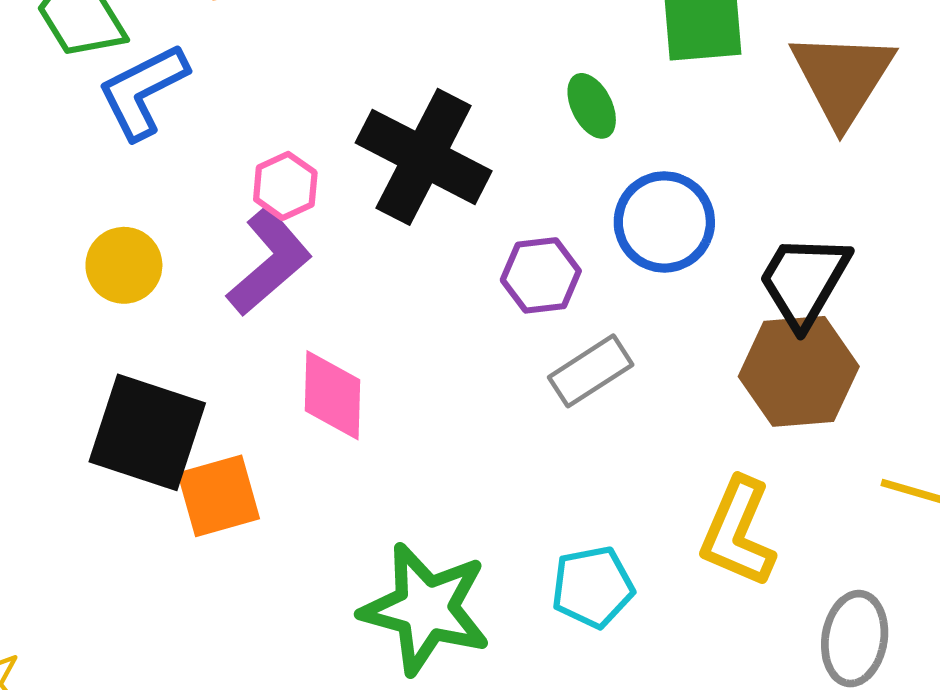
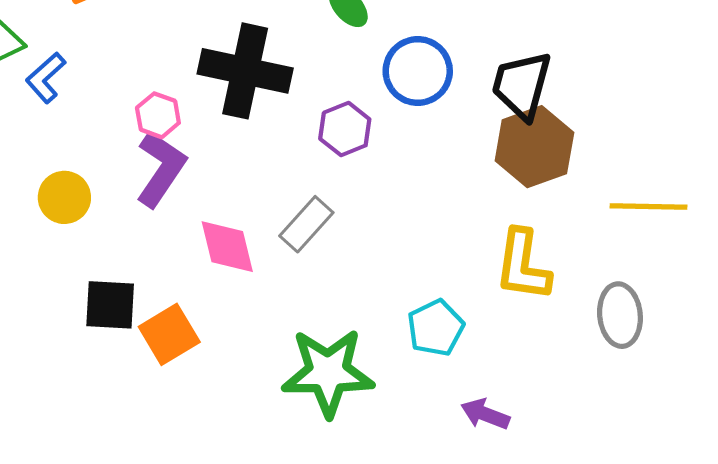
blue L-shape: (143, 91) -> (46, 78), size x0.7
gray rectangle: (591, 371) -> (306, 224), moved
black square: (147, 432) -> (110, 305), size x0.7

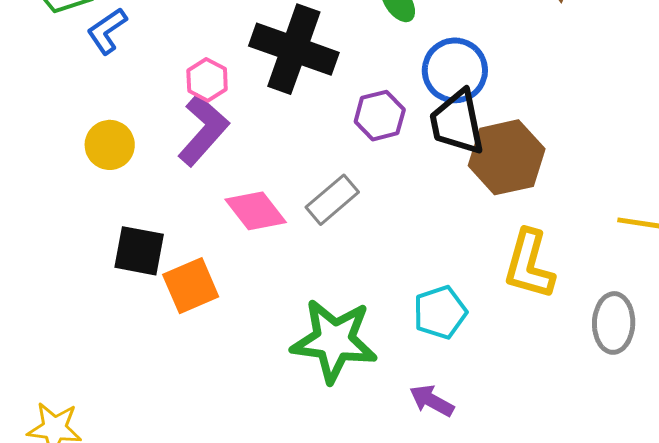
black trapezoid: (522, 85) -> (457, 122), moved, turned -34
brown hexagon: (534, 147) -> (507, 157), moved
pink diamond: (227, 247) -> (256, 211), turned -32
purple arrow: (485, 414) -> (432, 401), moved

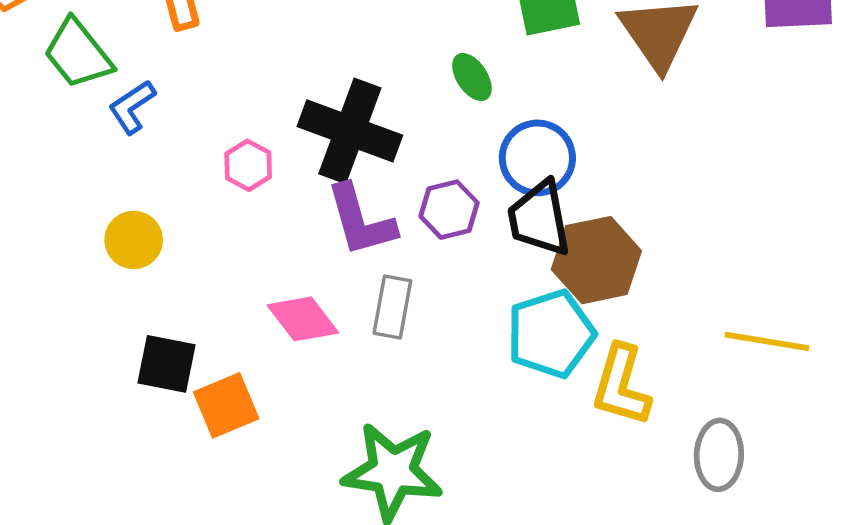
purple L-shape: (203, 130) -> (361, 220), moved, turned 122
gray rectangle: (332, 200) -> (392, 307), turned -40
cyan pentagon: (440, 312) -> (551, 334), moved, size x1.4

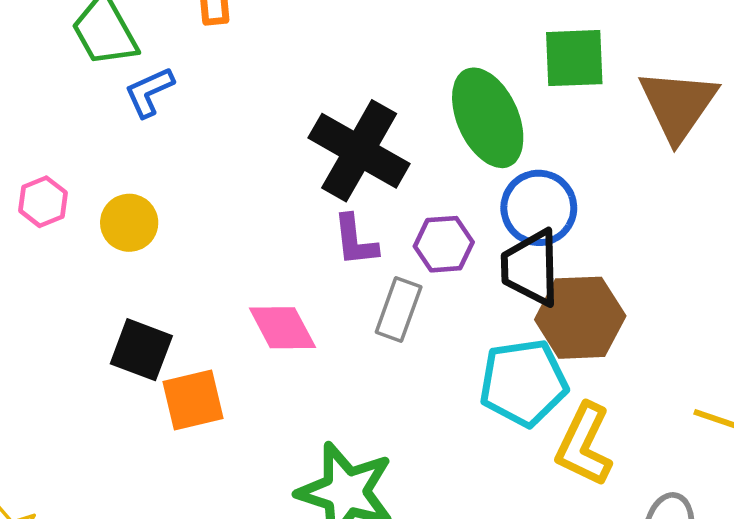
green ellipse: (472, 77) -> (488, 118), size x2.0
pink hexagon: (248, 165) -> (43, 202), moved
purple L-shape: (361, 220) -> (355, 240), size x0.7
gray rectangle: (392, 307) -> (399, 310), moved

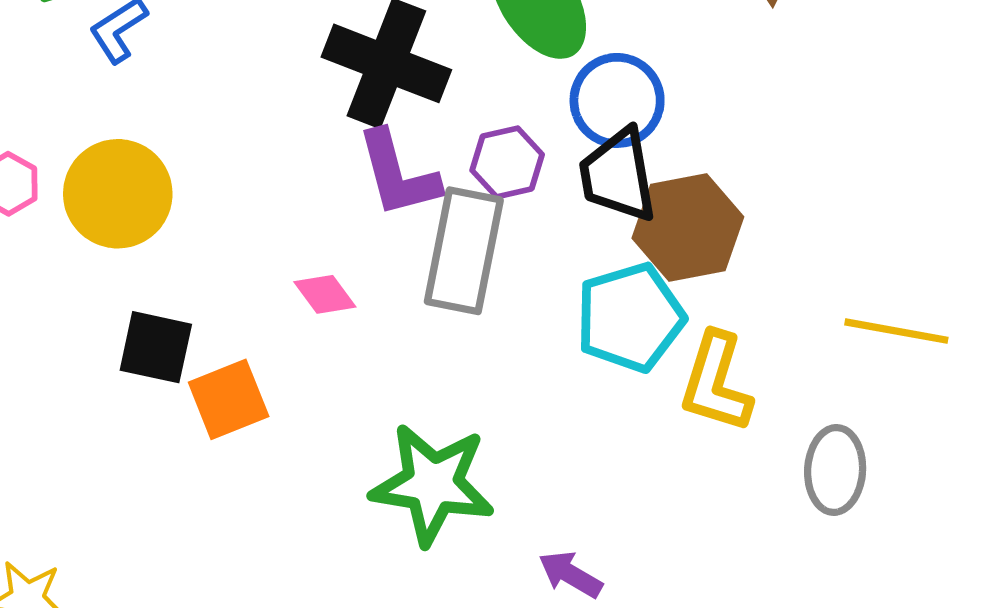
yellow circle: (129, 223) -> (118, 194), size x1.5
purple L-shape: (355, 240) -> (398, 174), size x1.4
gray rectangle: (399, 310) -> (464, 251), size x1.6
pink diamond: (282, 328) -> (325, 294), size x0.7

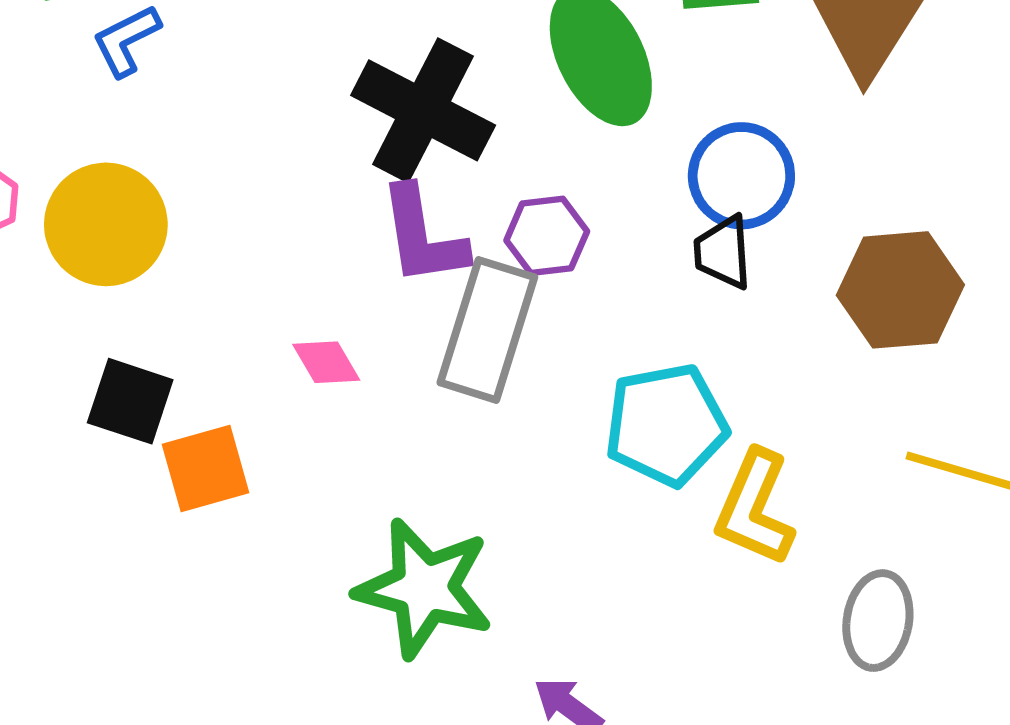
blue circle: (617, 100) -> (741, 176), moved
black trapezoid: (618, 175) -> (723, 252), moved, size x0.7
brown hexagon: (688, 228) -> (900, 290), moved

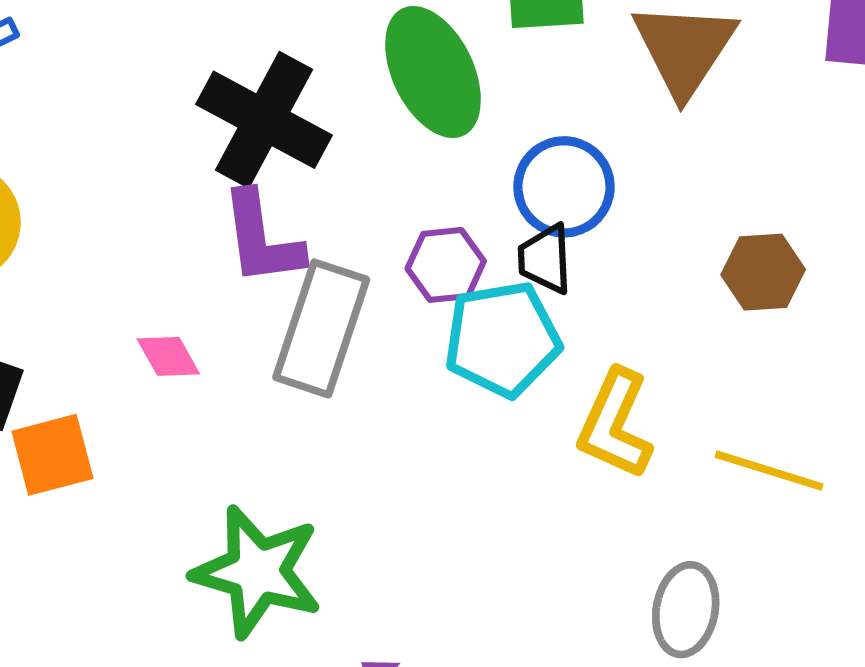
purple hexagon: (547, 236) -> (446, 265), moved
brown hexagon: (900, 290) -> (763, 272), moved, size x0.7
cyan pentagon: (666, 425) -> (502, 339), moved
yellow L-shape: (755, 508) -> (615, 424), moved

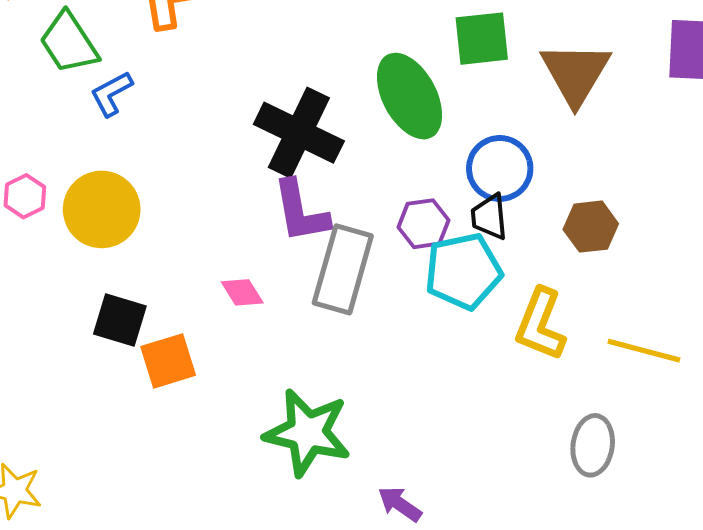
brown hexagon: (763, 272) -> (591, 227), moved

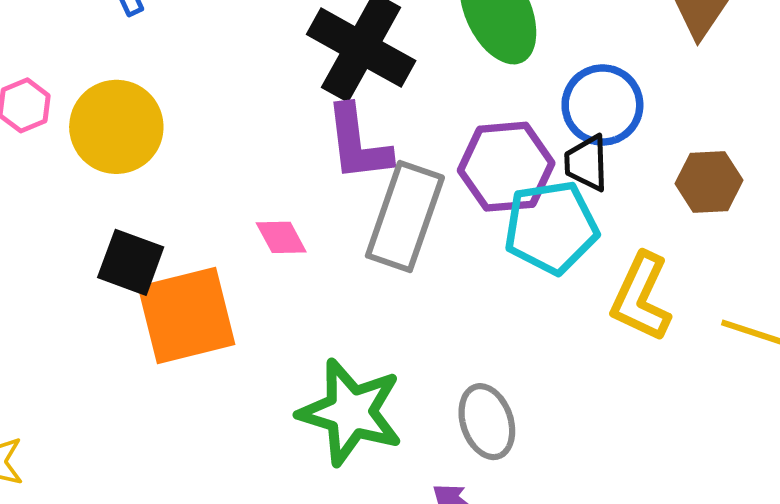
purple hexagon: (424, 224) -> (506, 167), size x1.5
orange square: (168, 361) -> (187, 316), size x1.5
gray ellipse: (593, 445) -> (487, 422), moved, turned -30

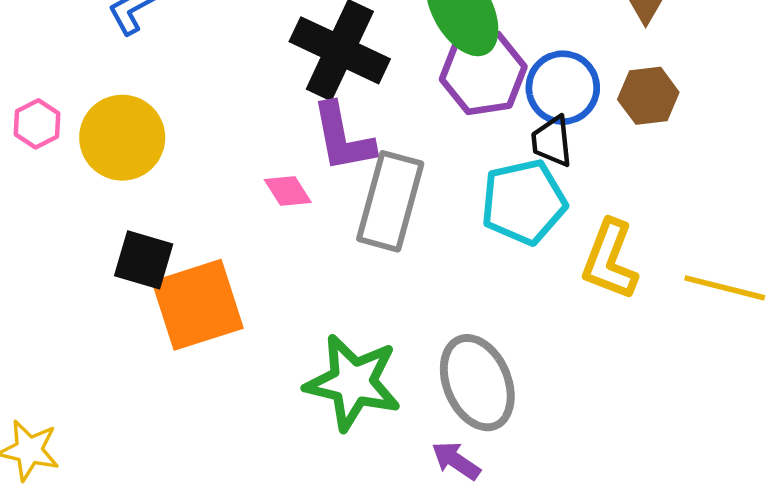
purple hexagon: (506, 167) -> (483, 73), moved
brown hexagon: (709, 182) -> (648, 96), moved
pink diamond: (281, 237) -> (288, 191), moved
gray ellipse: (487, 422) -> (477, 383), size x1.4

